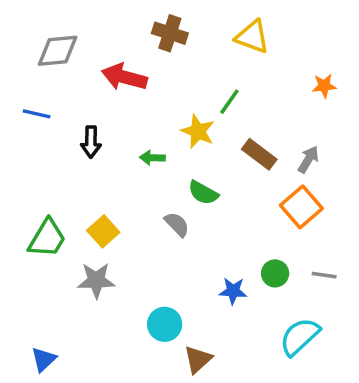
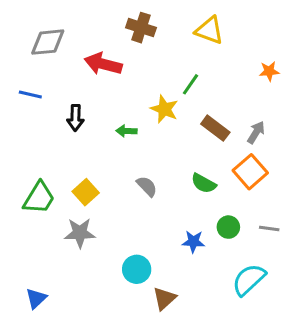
green semicircle: (203, 193) -> (204, 183), moved

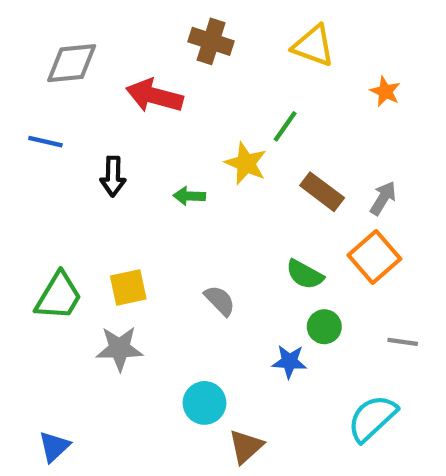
orange star: (269, 71) -> (385, 91), moved, turned 30
gray semicircle: (147, 186) -> (220, 301), moved
yellow square: (86, 192) -> (128, 288), turned 30
green circle: (228, 227) -> (324, 327), moved

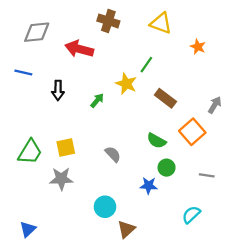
green arrow: (189, 196) -> (97, 100), turned 128
gray arrow: (383, 198) -> (215, 105), moved
cyan semicircle: (372, 418) -> (191, 215), size x0.7

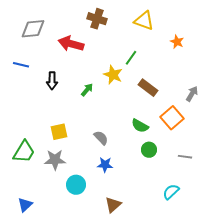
green trapezoid: (30, 152) -> (24, 152), moved
blue star: (149, 185) -> (105, 165), moved
cyan circle: (105, 207) -> (76, 185), moved

